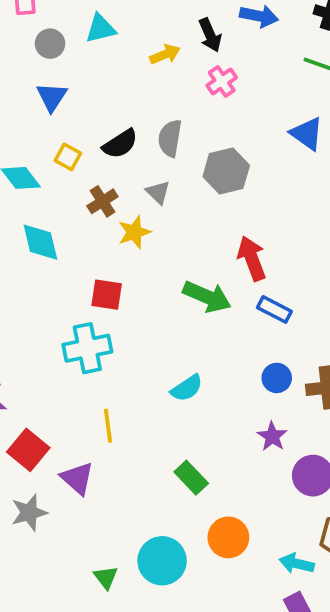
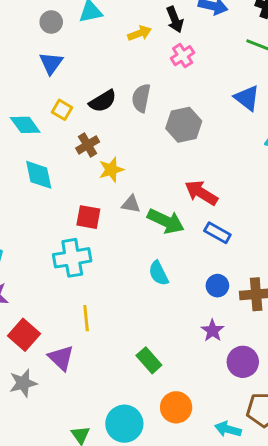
gray triangle: (158, 192) -> (131, 204), moved, turned -36
red arrow: (252, 258) -> (201, 193), turned -40
cyan semicircle: (187, 388) -> (159, 273), moved, turned 95

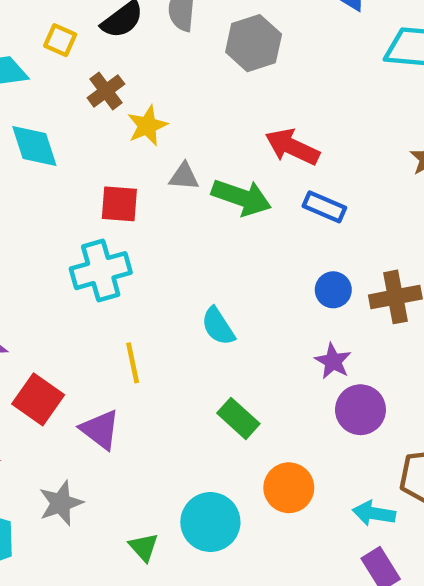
cyan semicircle: (159, 273) -> (218, 326), moved
purple circle: (243, 362) -> (360, 410), moved
gray star: (23, 383) -> (61, 503), moved

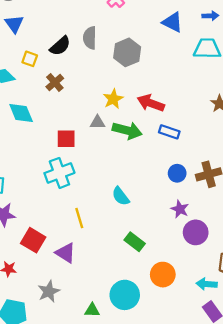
yellow star: (147, 126) -> (113, 99), moved
green triangle: (144, 547) -> (92, 310), turned -42

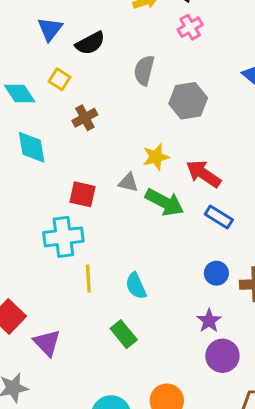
black semicircle: (60, 46) -> (90, 43), moved
yellow line: (79, 218) -> (88, 278), moved
green rectangle: (135, 242) -> (124, 334), moved

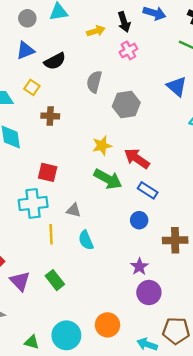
blue triangle: (50, 29) -> (25, 50), turned 30
brown cross: (85, 118) -> (50, 116), turned 30
gray triangle: (128, 183) -> (74, 210), moved
blue circle: (216, 273) -> (139, 220), moved
green rectangle: (124, 334) -> (55, 280), moved

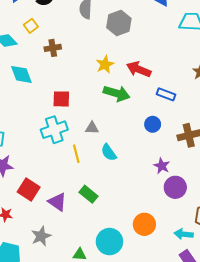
yellow square: (32, 87) -> (31, 26), turned 32
blue rectangle: (148, 190) -> (166, 94), moved

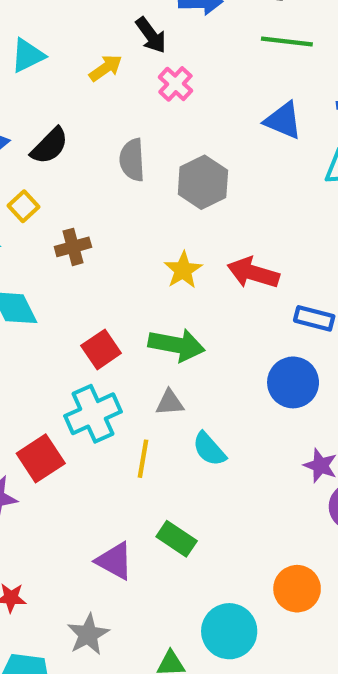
green arrow: (117, 93) -> (177, 345), moved
red square: (61, 99) -> (101, 349), turned -30
blue circle: (153, 124) -> (293, 382), size x1.5
yellow line: (76, 154) -> (143, 459), turned 30
red square: (29, 189) -> (41, 458), moved, turned 30

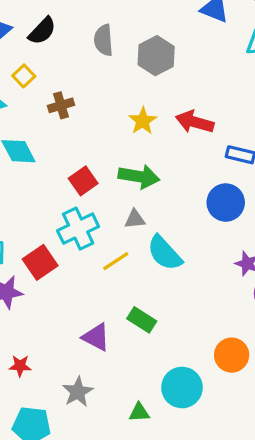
cyan semicircle: (209, 449) -> (165, 253), size x1.4
yellow line: (143, 459) -> (116, 261), turned 48

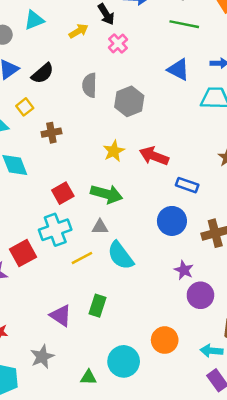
green rectangle: (142, 320) -> (98, 306), turned 70

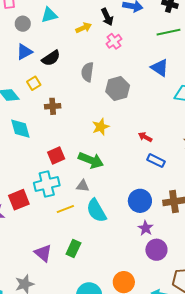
green line: (184, 24) -> (169, 32), turned -30
red arrow: (154, 156) -> (145, 137), moved, size x0.6
blue circle: (172, 221) -> (140, 201), moved

